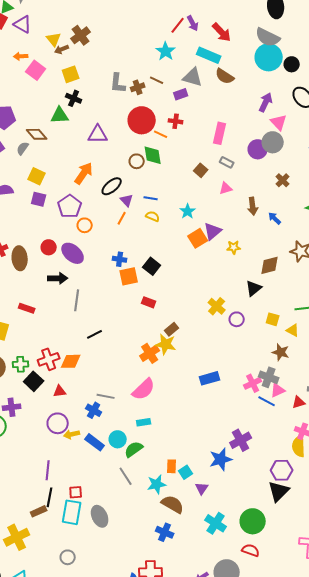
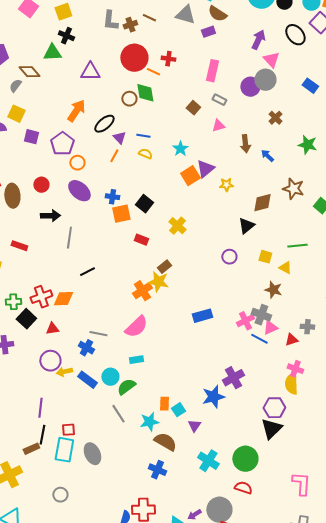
purple rectangle: (181, 94) -> (208, 32), moved
yellow square: (37, 176) -> (16, 114), moved
purple ellipse: (73, 253) -> (79, 191), moved
yellow cross: (217, 306) -> (177, 226), moved

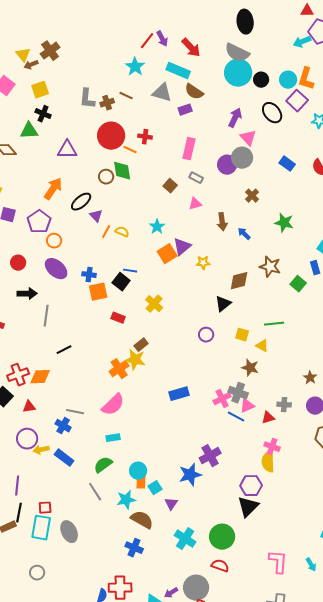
blue line: (143, 136) -> (130, 271), moved
orange line: (114, 156) -> (106, 232), moved
cyan circle: (110, 377) -> (138, 471), moved

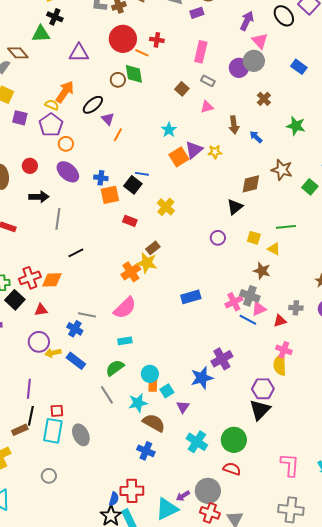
yellow semicircle: (122, 232) -> (52, 105), moved
yellow star: (203, 263) -> (215, 152), moved

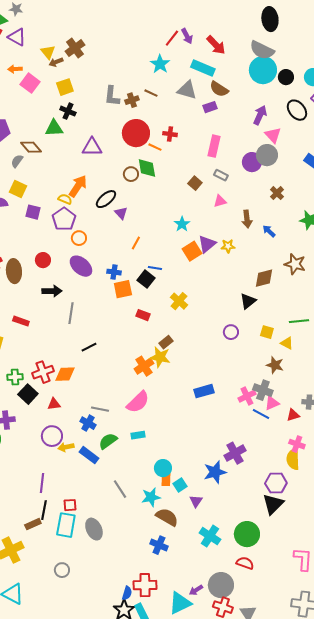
orange line: (118, 135) -> (136, 243), moved
green semicircle: (115, 368) -> (108, 441), moved

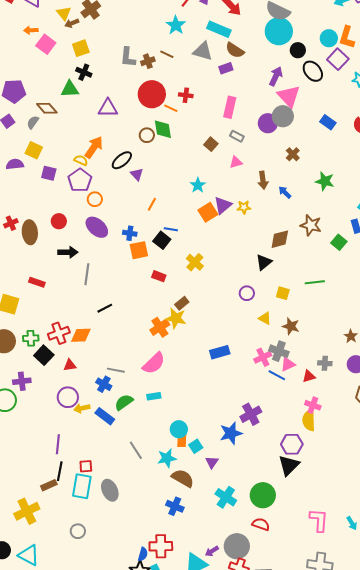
black circle: (286, 77) -> (298, 50), moved
pink triangle: (273, 135) -> (289, 96), size x1.4
yellow triangle: (287, 343) -> (265, 318), moved

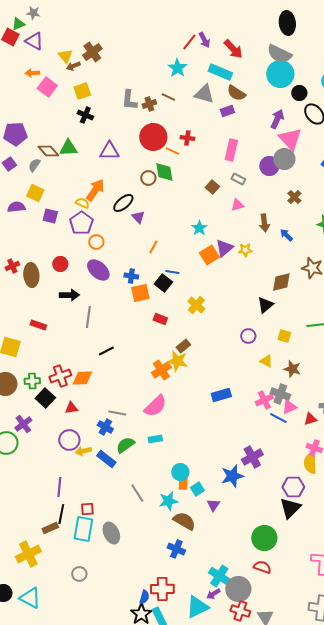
green triangle: (70, 89) -> (68, 148), moved
purple cross: (22, 381) -> (23, 424), turned -30
cyan cross: (226, 497) -> (219, 576), moved

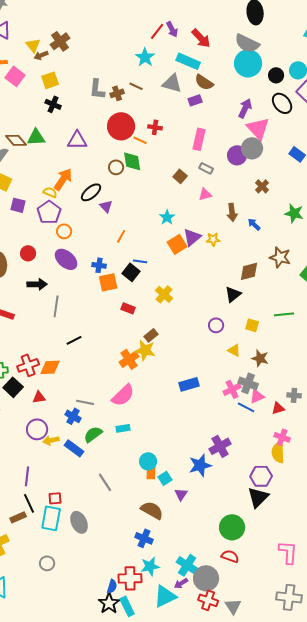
black circle: (299, 93) -> (276, 75), moved
cyan star: (168, 501) -> (150, 566), moved
black line: (61, 514) -> (29, 503), turned -36

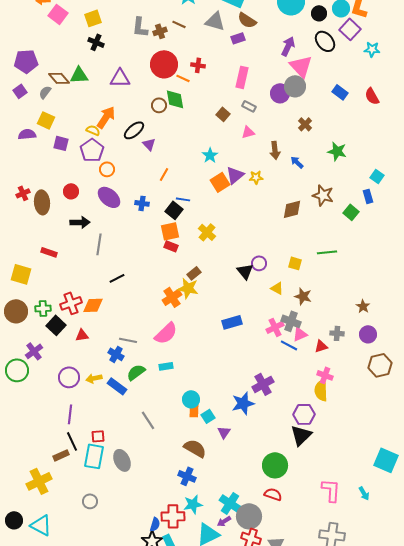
orange square: (108, 282) -> (170, 231), moved
black triangle: (233, 294) -> (245, 271), moved, turned -30
purple circle: (37, 429) -> (69, 377), moved

